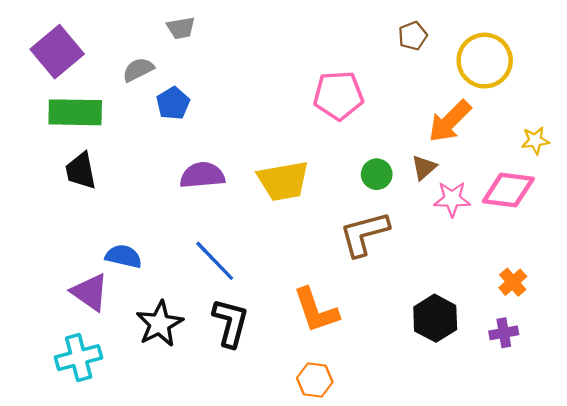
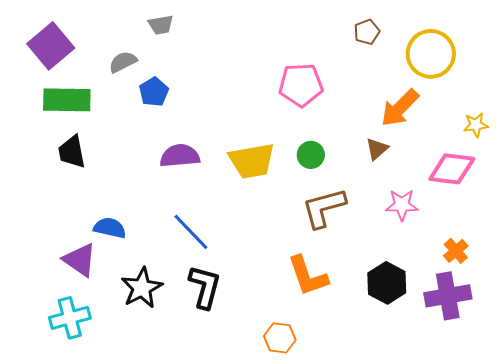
green circle: (377, 174) -> (311, 155), moved
pink star: (452, 199) -> (402, 205), moved
orange L-shape: (316, 310) -> (308, 276), moved
purple cross: (504, 333) -> (448, 296), size x1.8

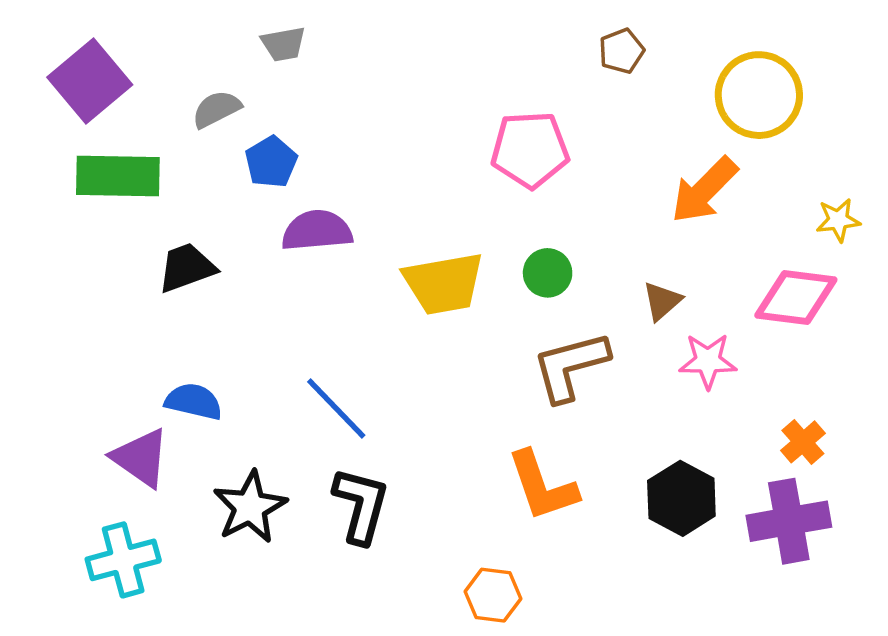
brown pentagon: (367, 32) -> (622, 51), moved
brown triangle: (377, 149) -> (662, 301), moved
black trapezoid: (72, 152) -> (187, 268), moved, turned 81
purple semicircle: (180, 156) -> (317, 231), moved

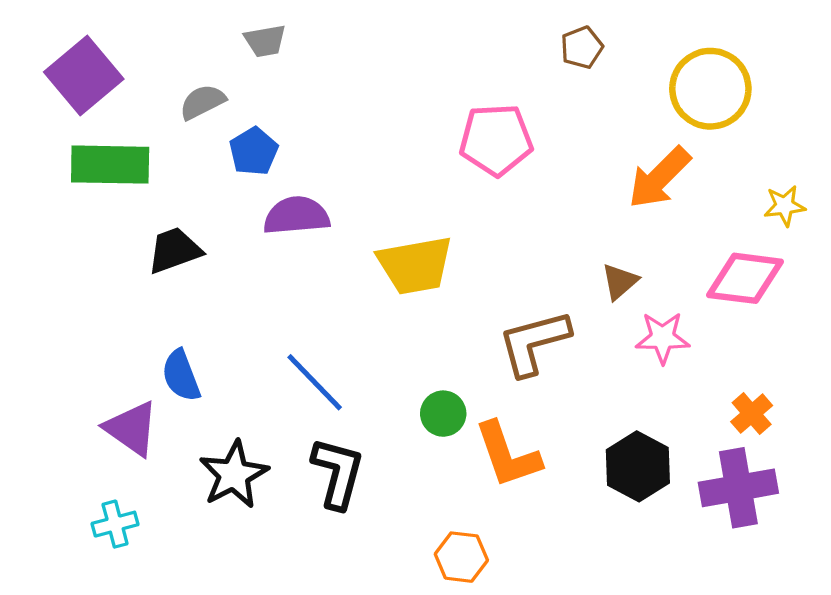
green circle: (548, 273) -> (443, 414), moved
blue semicircle: (194, 401) -> (181, 376), turned -124
cyan cross: (123, 560) -> (115, 524), size x0.7

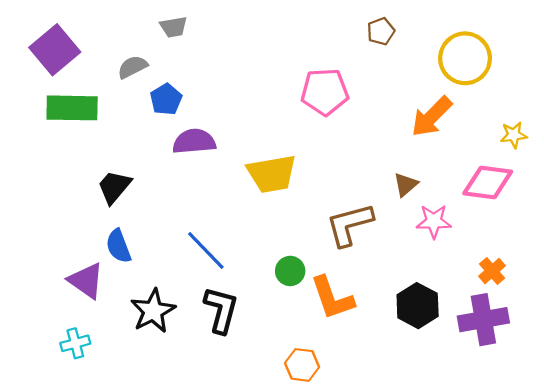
black trapezoid: (174, 250) -> (114, 187), moved, turned -30

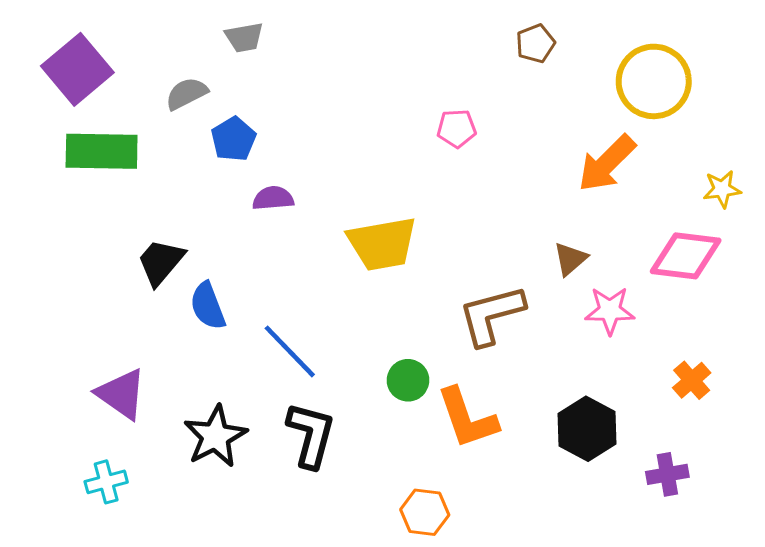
pink pentagon: (325, 92) -> (457, 128), size x0.6
purple semicircle: (194, 141) -> (273, 198), size x0.7
blue semicircle: (118, 246) -> (208, 306), moved
purple cross: (483, 320) -> (667, 474), moved, size x0.6

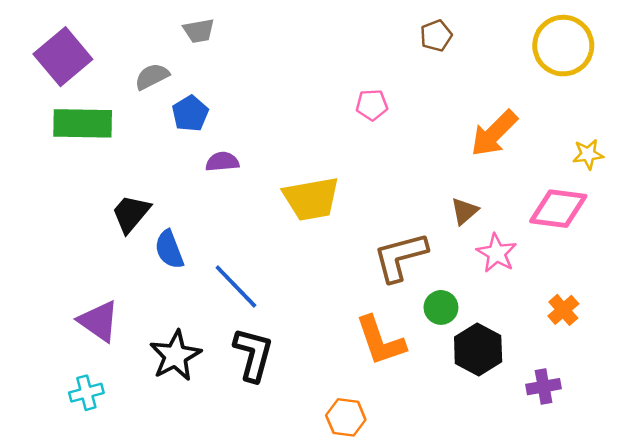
yellow circle: (654, 81) -> (563, 46), moved
pink star: (610, 310) -> (497, 253), turned 30
green circle: (408, 380) -> (441, 307), moved

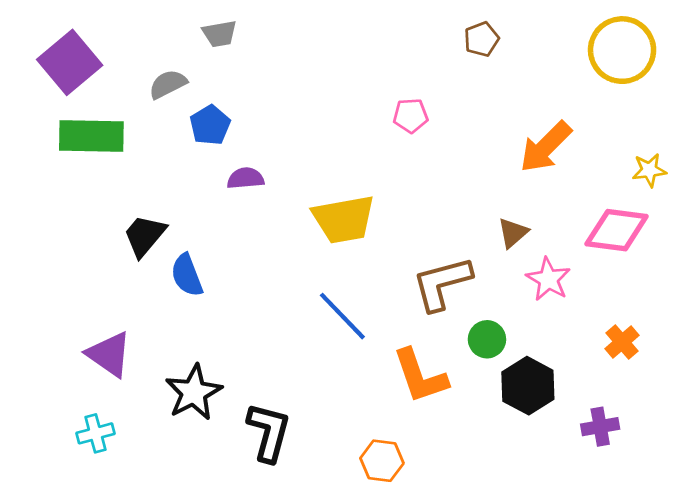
blue line: (236, 286) -> (342, 316), moved
black L-shape: (253, 354) -> (269, 432), moved

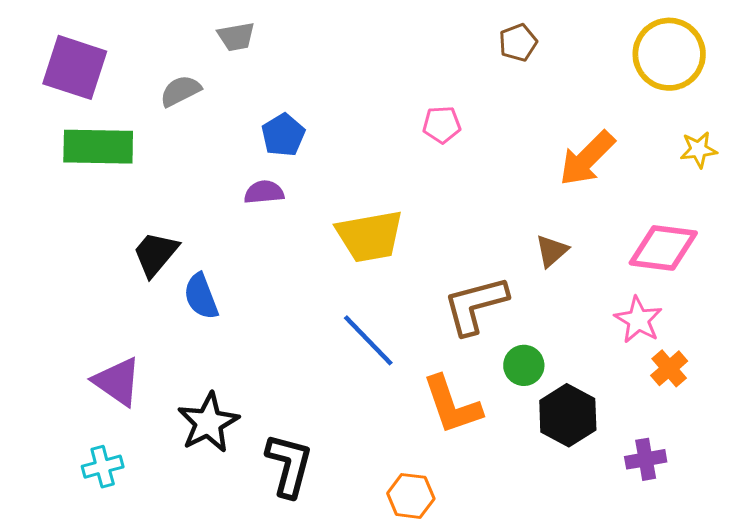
purple square: (70, 62) -> (75, 67), turned -32
blue pentagon: (210, 125) -> (283, 135), moved
yellow star: (649, 170) -> (698, 150), moved
pink star: (548, 279) -> (638, 320), moved

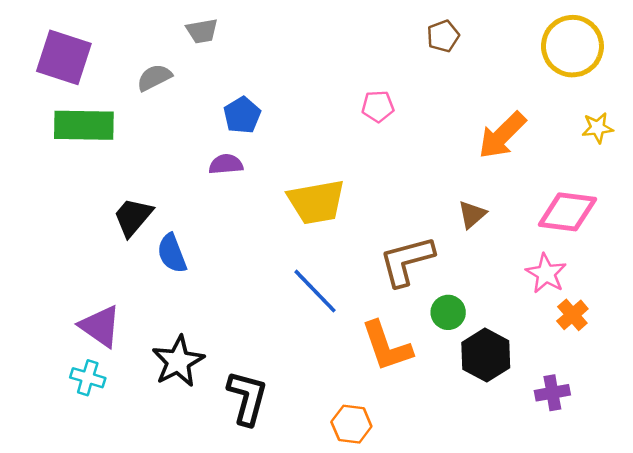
cyan cross: (103, 467) -> (88, 378), moved, turned 32

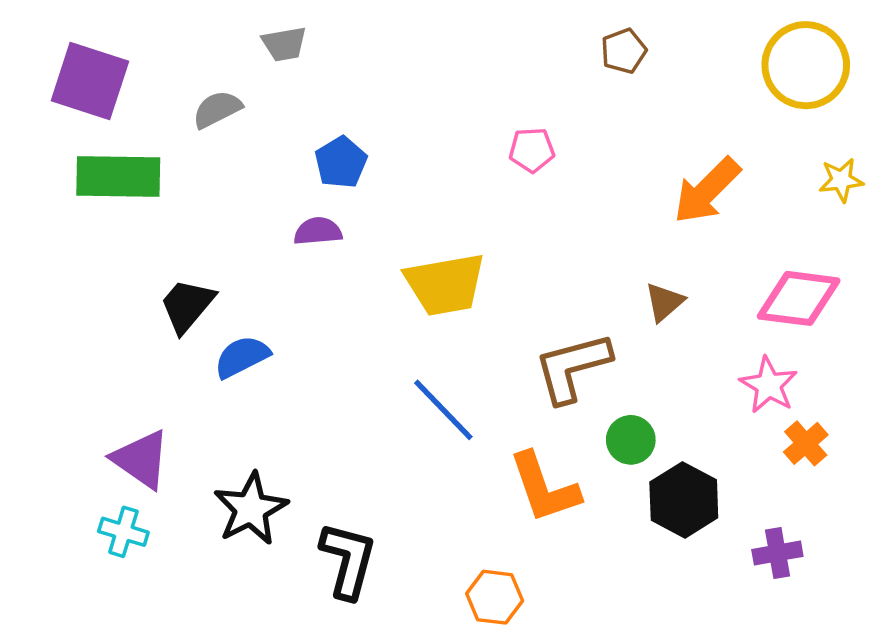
blue semicircle: (172, 253) -> (242, 357), turned 84

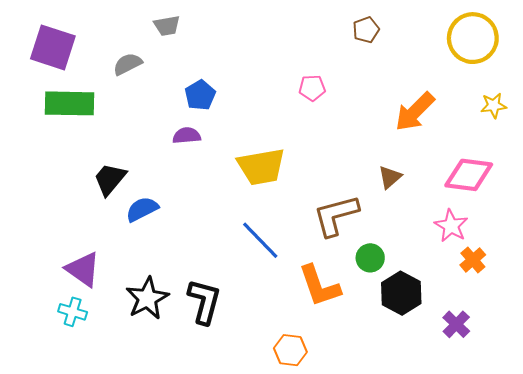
purple cross: (777, 553) -> (456, 324), turned -36
black L-shape: (348, 560) -> (204, 301), moved

